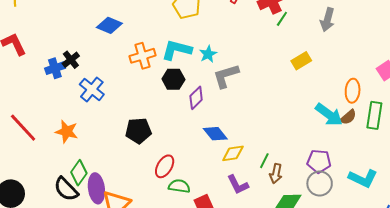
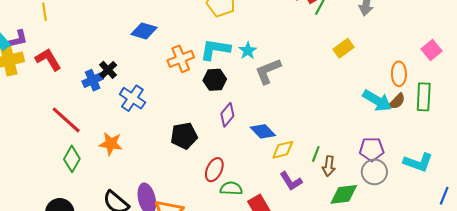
purple diamond: (196, 98) -> (227, 115), moved
red line: (23, 128) -> (66, 120), moved
green diamond: (79, 173) -> (72, 159), moved

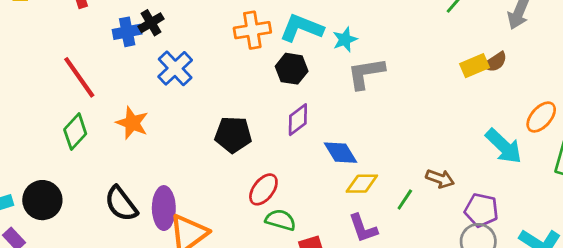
orange ellipse: (399, 74) -> (541, 117), turned 30
brown semicircle: (397, 101) -> (495, 62), moved
brown arrow: (329, 166) -> (440, 179), moved, turned -90

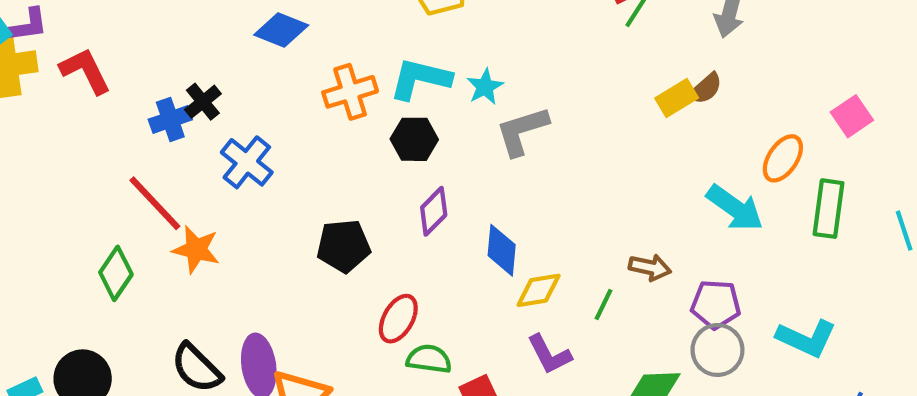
red line: (79, 77) -> (155, 203), moved
blue diamond: (341, 153) -> (502, 250), turned 45

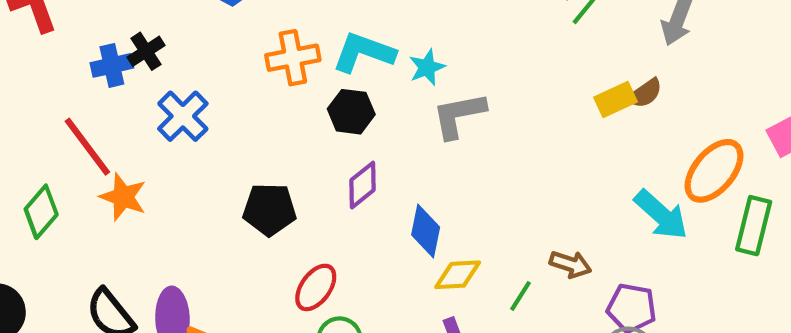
orange ellipse: (783, 158) -> (714, 171), size x1.4

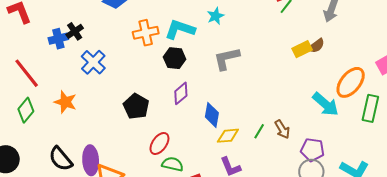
cyan star: (427, 67) -> (216, 16), moved
red line: (87, 147) -> (27, 73), moved
black pentagon: (269, 209) -> (136, 106), turned 30
brown arrow: (570, 264) -> (282, 129), turned 42
green line: (520, 296) -> (259, 131), moved

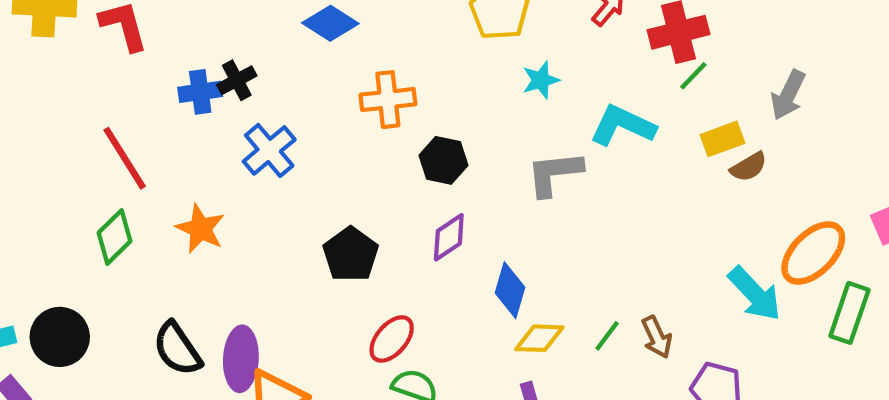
cyan L-shape: (180, 29) -> (623, 125), moved
yellow rectangle: (302, 49) -> (723, 139), moved

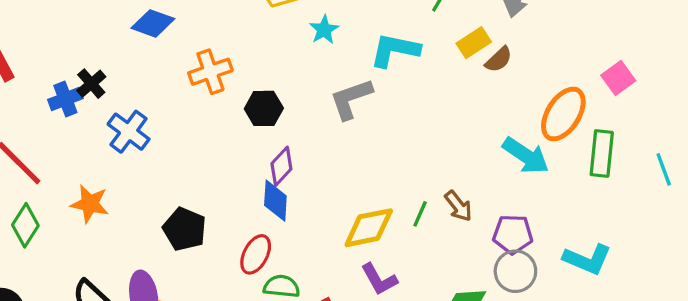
black pentagon: (351, 254) -> (185, 229), moved
blue diamond: (510, 290) -> (275, 201), moved
yellow diamond: (539, 338) -> (369, 228), size x1.4

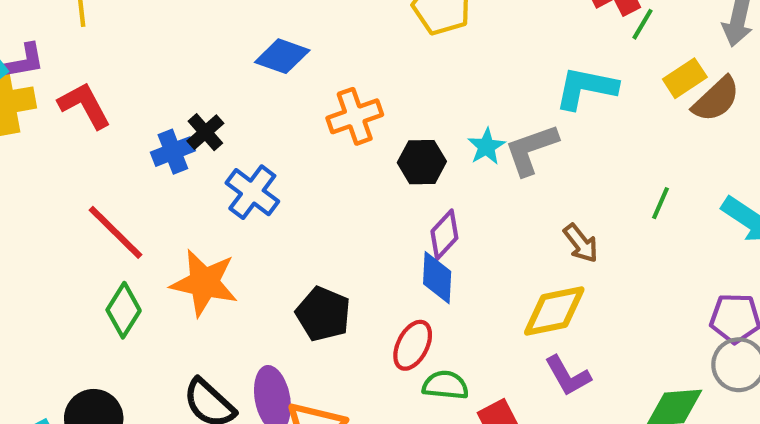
cyan star: (324, 30) -> (486, 147), moved
brown semicircle: (499, 59) -> (716, 99), size x1.4
orange star: (90, 204) -> (204, 283), size x1.4
brown arrow: (458, 206) -> (581, 243), moved
green line: (420, 214) -> (661, 203), moved

